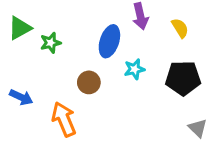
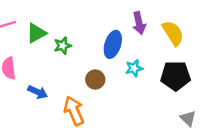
yellow semicircle: (180, 28) -> (173, 33), size x1.5

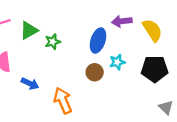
purple arrow: (139, 23) -> (122, 21), turned 96
brown circle: (95, 79) -> (95, 72), moved

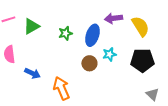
green star: (53, 42) -> (65, 33), moved

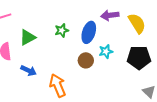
green triangle: (31, 26) -> (28, 37), moved

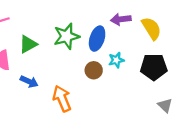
green star: (62, 30) -> (66, 36), size x1.6

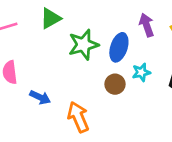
purple arrow: (121, 19) -> (147, 25), turned 78
green triangle: (28, 44) -> (51, 18), moved

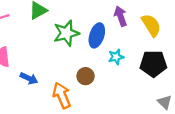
brown circle: (115, 84) -> (86, 76), moved

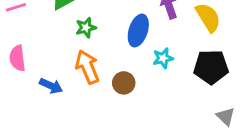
green star: (66, 33) -> (86, 28), moved, size x0.6
orange arrow: (62, 95) -> (87, 67), moved

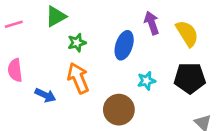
cyan star: (163, 58) -> (146, 81), moved
brown circle: (124, 83) -> (119, 110), moved, size x1.5

